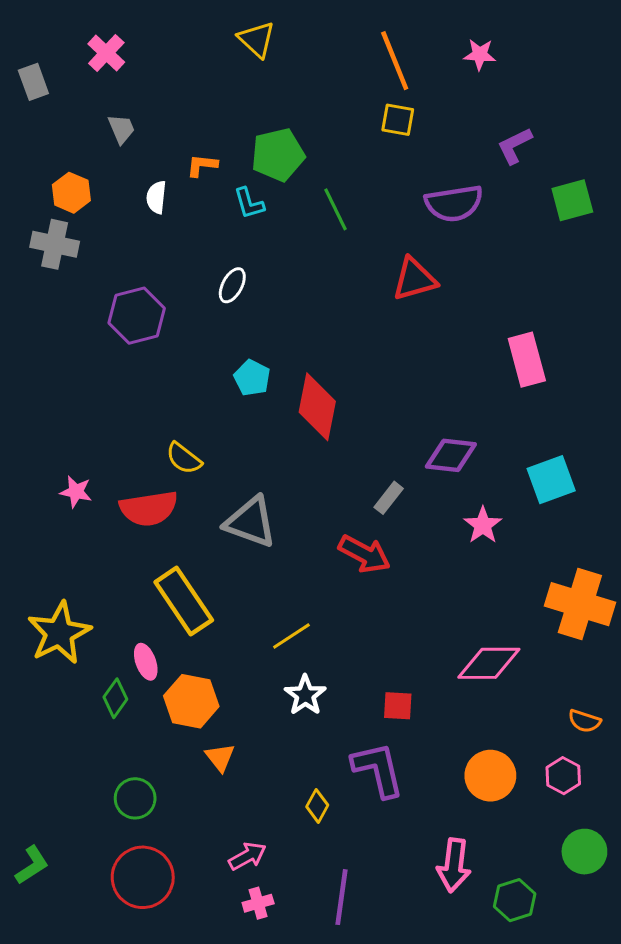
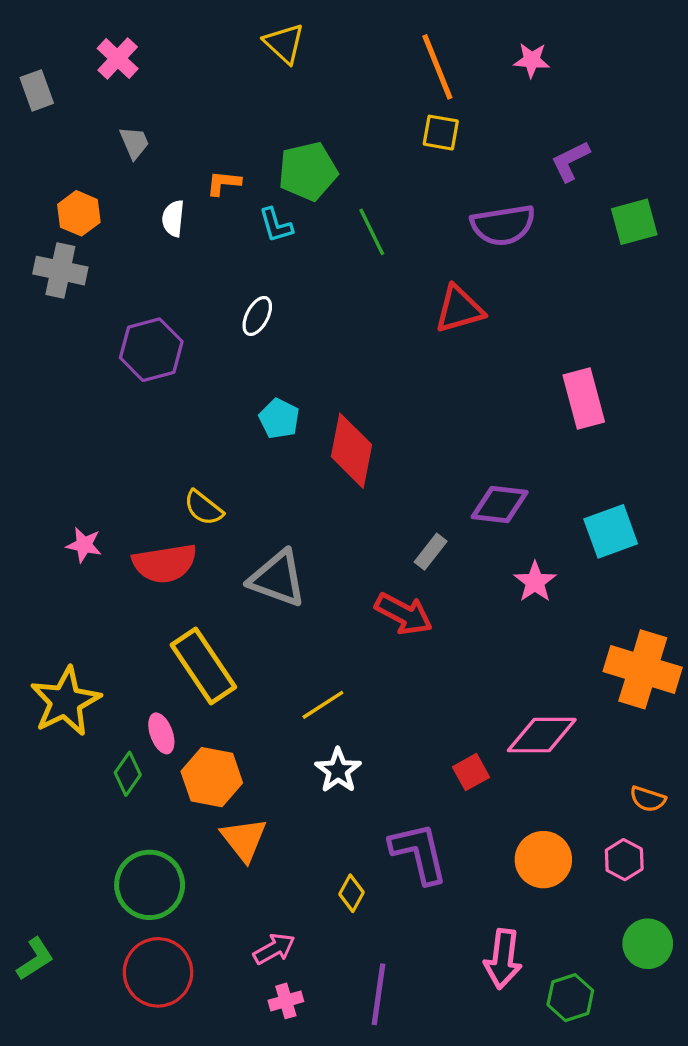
red square: (398, 706) -> (471, 772), moved, turned -32
orange triangle: (220, 757) -> (244, 839), size x1.4
green circle: (135, 798) -> (150, 885), size x1.5

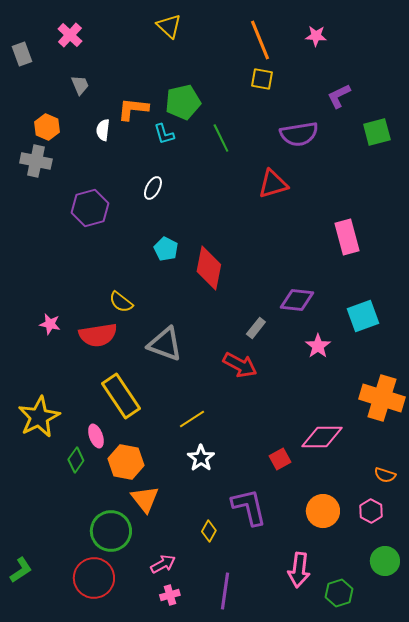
orange L-shape: (224, 183) -> (133, 109), size x1.5
green circle: (150, 885) -> (111, 531), moved

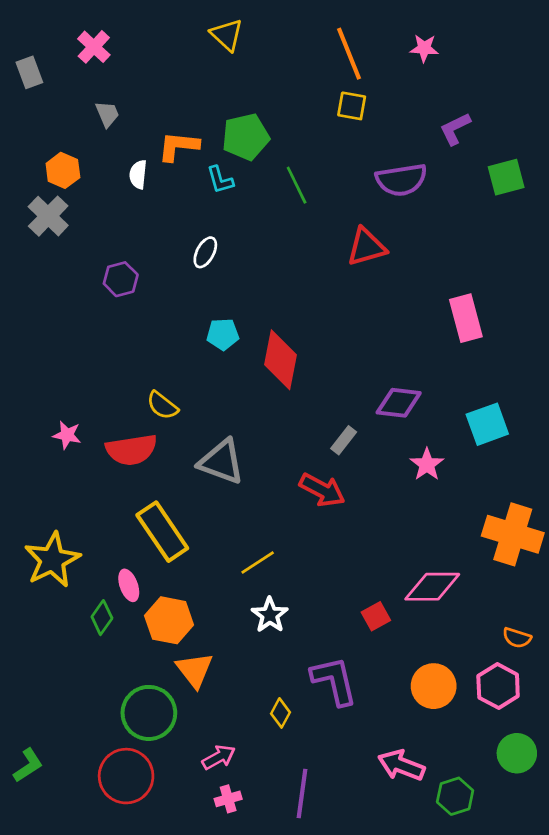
gray cross: (36, 161) -> (48, 216), turned 32
purple hexagon: (90, 208) -> (121, 279), size x0.7
cyan pentagon: (166, 249) -> (223, 334), turned -30
pink hexagon: (371, 511) -> (498, 686), size x1.4
pink arrow: (299, 570) -> (401, 765), turned 104

